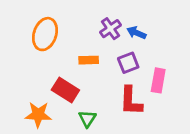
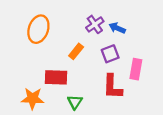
orange rectangle: (89, 60) -> (76, 51), turned -49
red rectangle: (65, 90) -> (56, 77), turned -30

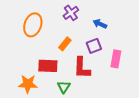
purple cross: (95, 24) -> (71, 13), moved
red L-shape: (112, 87) -> (82, 68), moved

